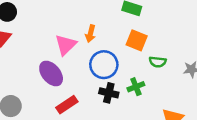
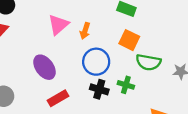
pink triangle: (66, 45) -> (58, 25), moved
green semicircle: (158, 62) -> (148, 62), size x1.5
green cross: (136, 87) -> (126, 85), turned 35

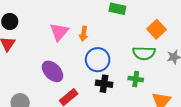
orange square: (129, 40) -> (157, 29), moved, turned 30
green cross: (126, 85) -> (136, 79), moved

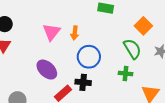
green semicircle: (144, 53) -> (132, 49), turned -120
black cross: (104, 84) -> (83, 82), moved

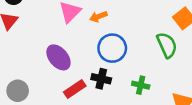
orange arrow: (75, 33) -> (98, 17), turned 56
green cross: (125, 74) -> (141, 85), moved

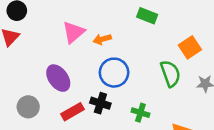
gray circle: (18, 91) -> (28, 107), moved

